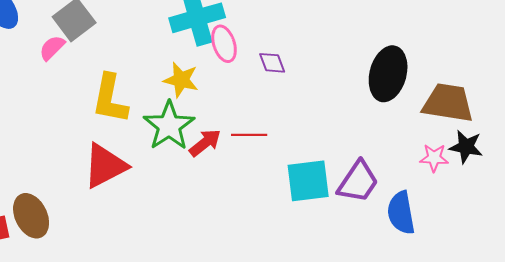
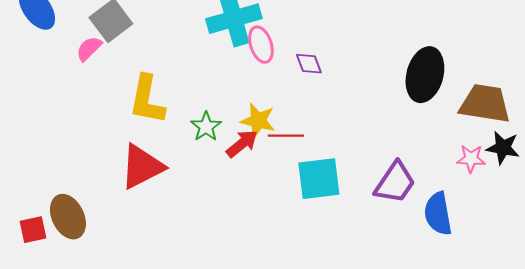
yellow star: (181, 80) -> (258, 121), moved
green star: (169, 126) -> (206, 127), size x0.6
cyan square: (308, 181) -> (319, 179), moved

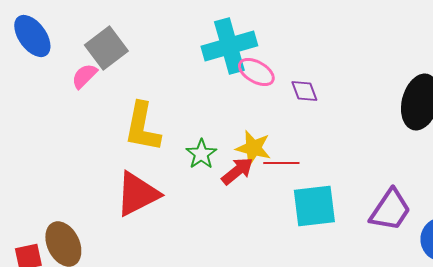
pink ellipse: (261, 45) -> (256, 72), turned -42

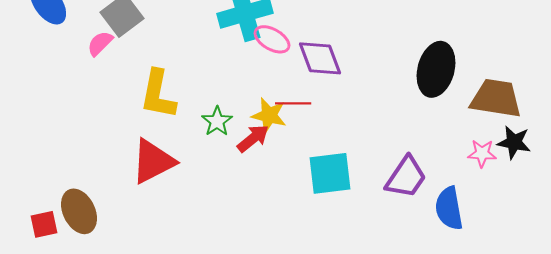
purple diamond: (304, 91) -> (320, 58), size x1.6
red line: (281, 163) -> (293, 103), moved

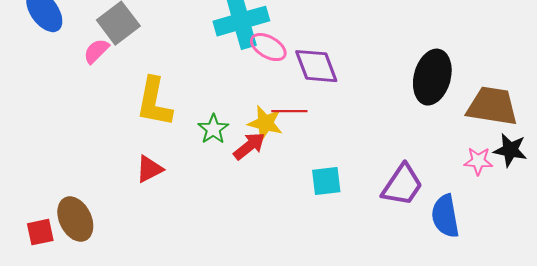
red triangle: (153, 161) -> (149, 169), size x0.6
cyan square: (330, 173) -> (326, 181), size x0.7

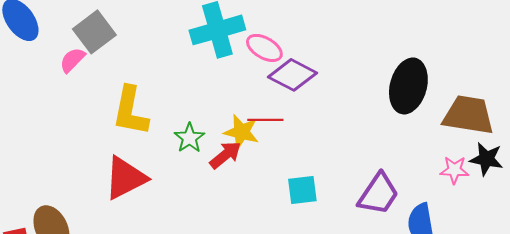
pink ellipse: (268, 47) -> (264, 48), moved
purple diamond: (316, 66) -> (292, 75), turned -42
red triangle: (149, 169) -> (125, 178), size x1.6

